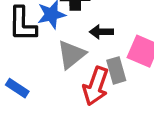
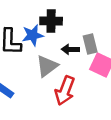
gray rectangle: (116, 70) -> (90, 44), moved

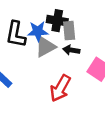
gray rectangle: (90, 44) -> (69, 31), moved
gray triangle: (47, 66) -> (45, 47), moved

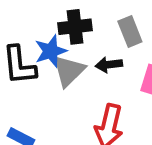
gray rectangle: (69, 31) -> (130, 31), moved

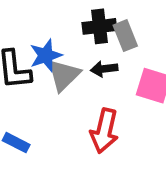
black cross: (75, 27) -> (99, 26), moved

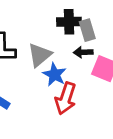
blue star: (46, 55) -> (55, 75), moved, turned -30
black arrow: (104, 69) -> (83, 52), moved

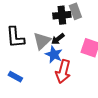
gray rectangle: (87, 30) -> (75, 11), moved
black arrow: (83, 52) -> (58, 39), moved, turned -32

